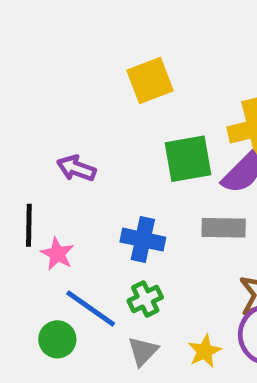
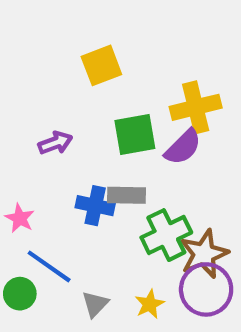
purple arrow: (76, 168) -> (55, 143), moved, turned 140
gray rectangle: (224, 228) -> (127, 195), moved
green cross: (145, 299) -> (166, 235), moved, size x1.6

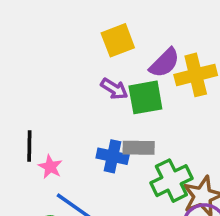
purple arrow: (55, 143) -> (114, 89), moved, turned 52
purple semicircle: (183, 147) -> (165, 63), moved

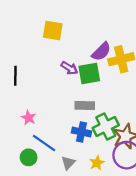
yellow square: (118, 40) -> (53, 31), moved, turned 30
black line: (29, 146) -> (15, 76), moved
blue cross: (113, 156) -> (81, 132), moved

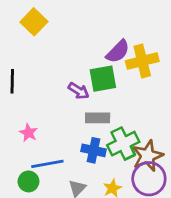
yellow square: (53, 31) -> (34, 22), moved, turned 35
purple arrow: (69, 68) -> (79, 91), moved
blue line: (44, 143) -> (47, 164), turned -45

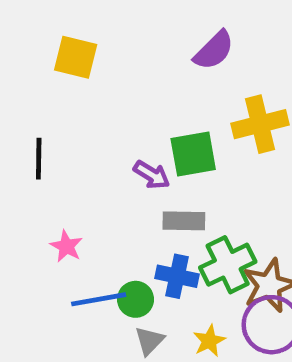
yellow square: (34, 22) -> (76, 57), turned -30
purple semicircle: (118, 52) -> (214, 50), moved
green circle: (28, 181) -> (136, 299), moved

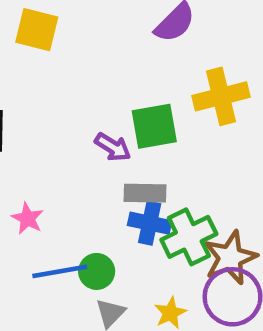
blue cross: (177, 276) -> (150, 223), moved

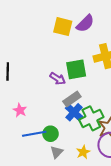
yellow square: (37, 30) -> (63, 27), moved
gray rectangle: (145, 193) -> (72, 99), turned -36
blue cross: (150, 223) -> (74, 112), turned 30

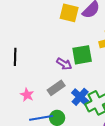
gray rectangle: (72, 99) -> (56, 88), moved

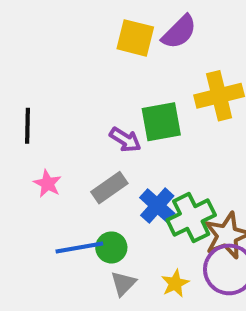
pink star: (27, 95) -> (47, 184), moved

